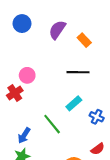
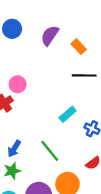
black line: (78, 72) -> (84, 75), moved
green line: (52, 124) -> (50, 151), moved

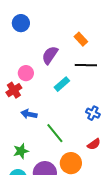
purple semicircle: (50, 35) -> (50, 55), moved
cyan rectangle: (68, 114) -> (62, 84), moved
blue arrow: (14, 149) -> (29, 114), moved, turned 70

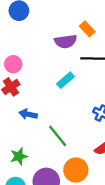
purple semicircle: (50, 55) -> (66, 41), moved, turned -132
pink circle: (26, 73) -> (13, 64), moved

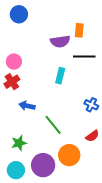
orange rectangle: (87, 29) -> (79, 30), turned 48
cyan rectangle: (66, 80) -> (60, 76), turned -35

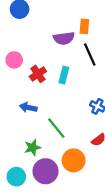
black line: (84, 57) -> (90, 55), turned 65
red cross: (12, 82) -> (38, 74), moved
green star: (19, 143) -> (33, 147), moved

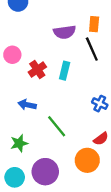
orange rectangle: (84, 26) -> (94, 24), moved
green star: (33, 147) -> (19, 143), moved
orange circle: (74, 160) -> (87, 160), moved

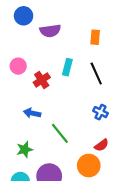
purple semicircle: (65, 32) -> (50, 31), moved
black line: (92, 49) -> (96, 74), moved
cyan rectangle: (65, 71) -> (67, 67), moved

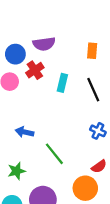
blue circle: (24, 16) -> (15, 54), moved
red cross: (42, 80) -> (35, 70), moved

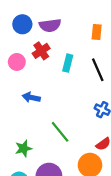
blue circle: (15, 54) -> (22, 24), moved
blue arrow: (25, 132) -> (31, 97), moved

